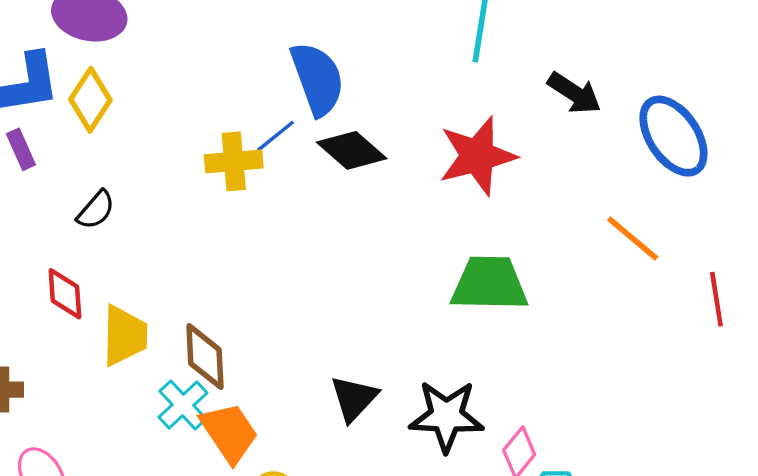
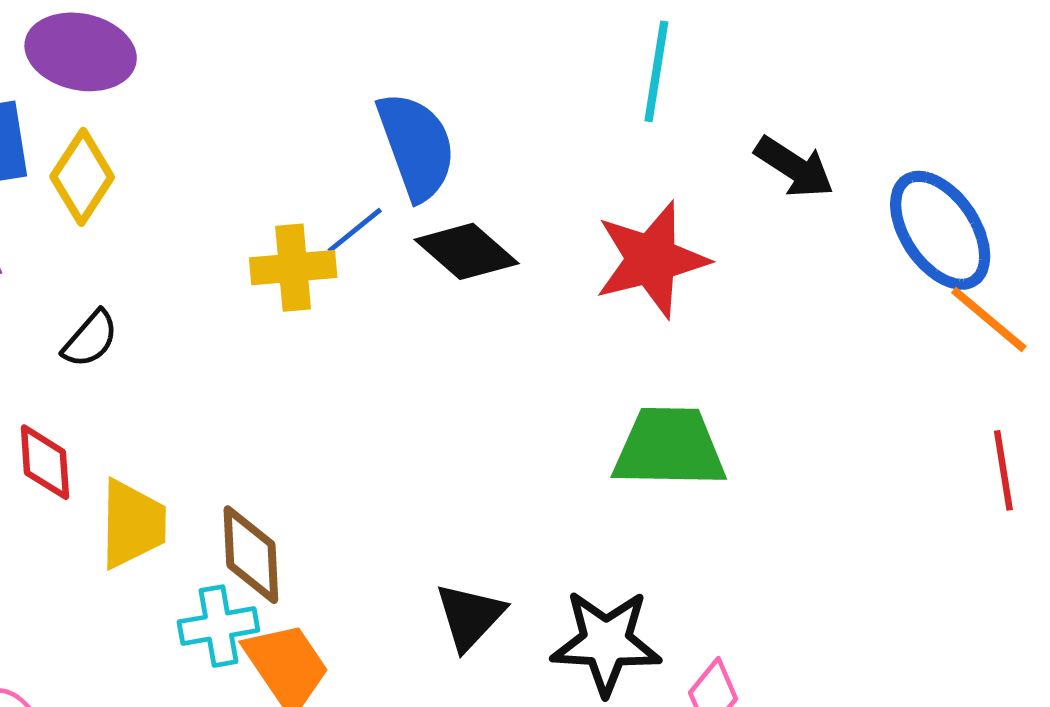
orange line: (633, 239) -> (989, 320), moved
cyan cross: (183, 405) -> (218, 626), turned 33

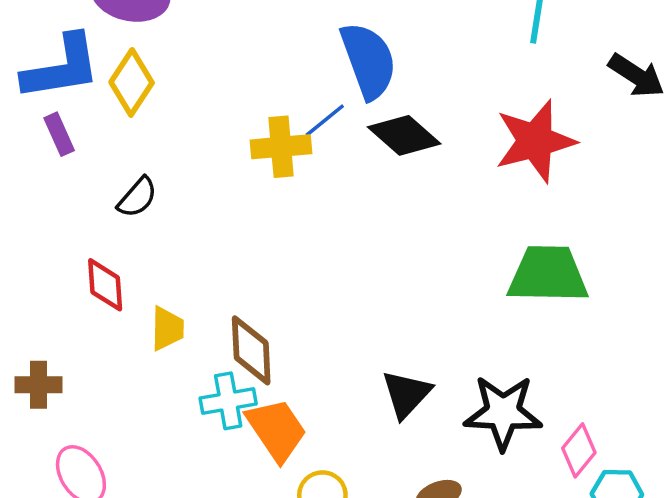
yellow trapezoid: (132, 524) -> (167, 329), size x0.7

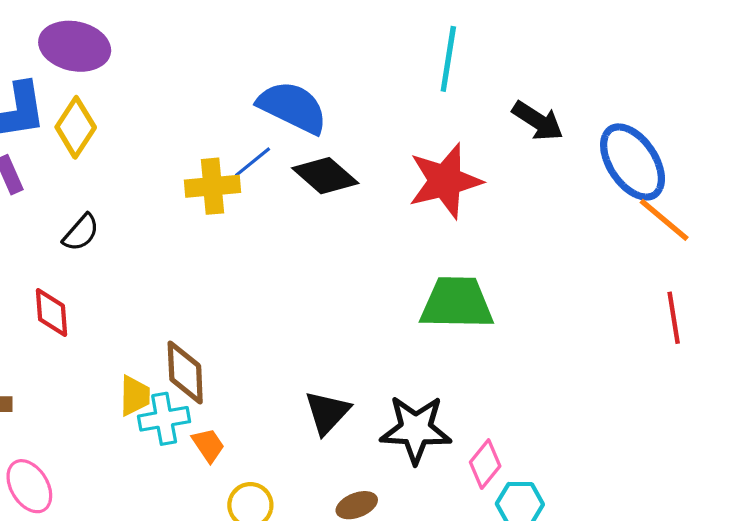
blue semicircle: (368, 61) -> (293, 107), turned -44
yellow trapezoid: (167, 329) -> (135, 396), moved
orange trapezoid: (276, 430) -> (208, 445), size x0.6

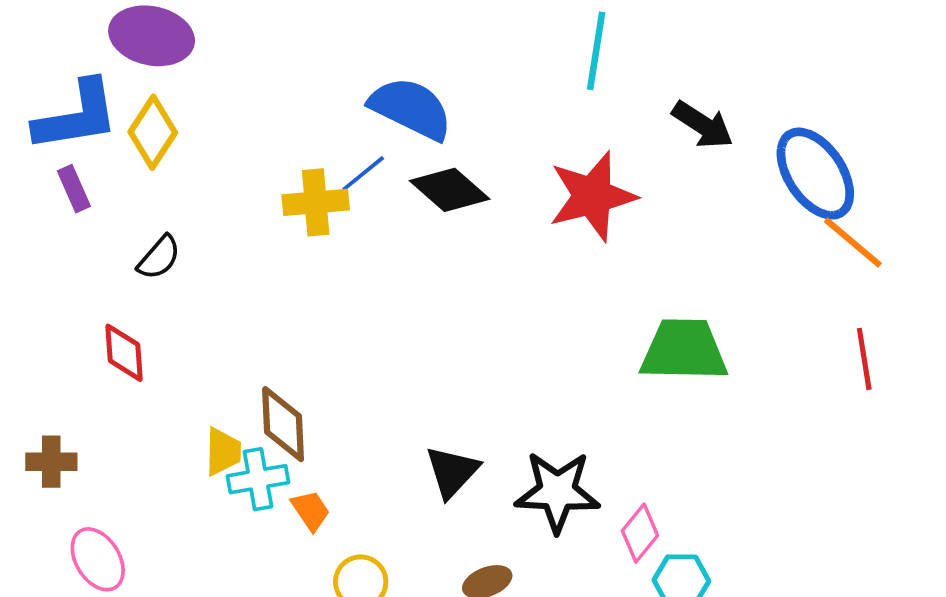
green trapezoid: (457, 303) -> (684, 350), moved

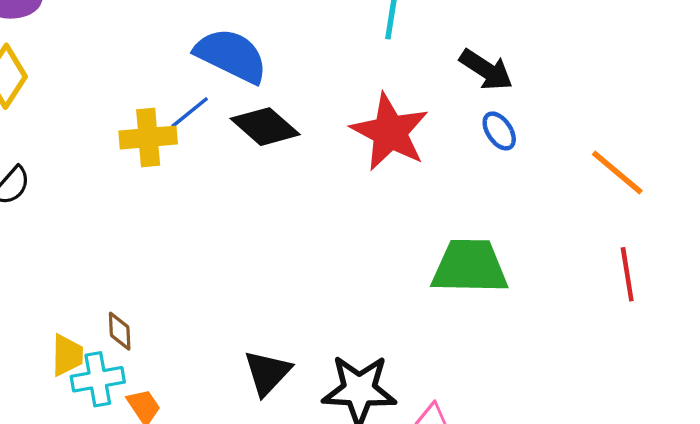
blue ellipse: (815, 174) -> (499, 131), moved, size x0.5
red star: (592, 196) -> (390, 132), turned -30
brown diamond: (283, 424) -> (120, 331), size x0.6

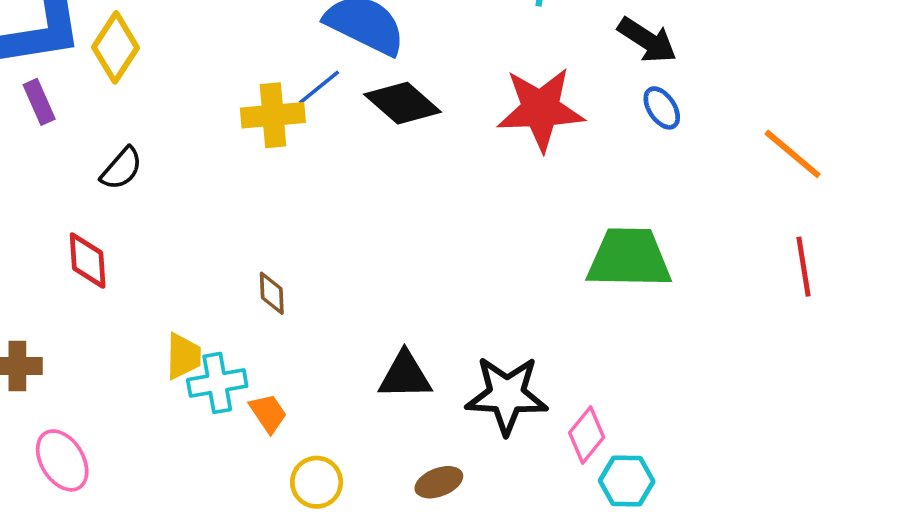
red star: (390, 132) -> (541, 109), turned -30
brown diamond: (120, 331) -> (272, 293), moved
black triangle: (267, 373) -> (405, 376), turned 46

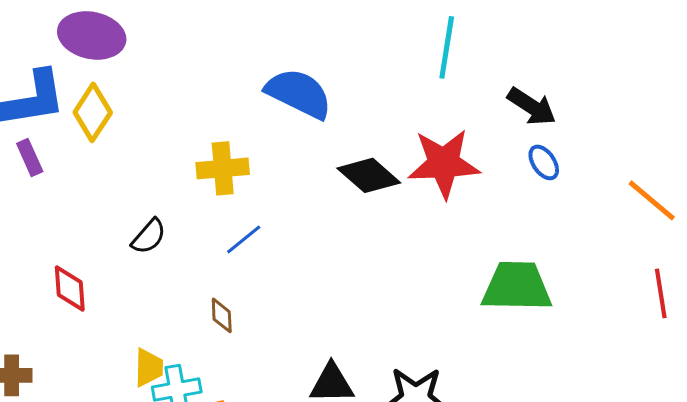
blue line: (319, 87) -> (244, 239), moved
black diamond: (403, 103) -> (369, 175), moved
black semicircle: (122, 169) -> (149, 236), moved

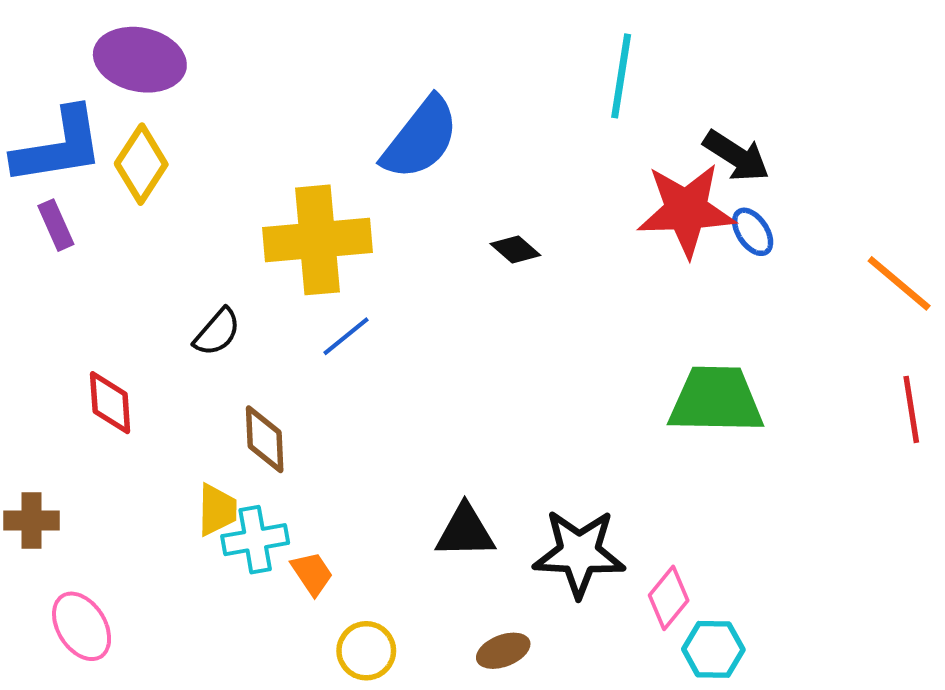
blue semicircle: (299, 93) -> (420, 138), turned 102
red star: (444, 163) -> (686, 210), moved
yellow cross: (223, 168) -> (317, 240), size x1.5
black diamond: (369, 175) -> (515, 249), size x0.6
brown diamond: (222, 315) -> (265, 439), moved, size x1.4

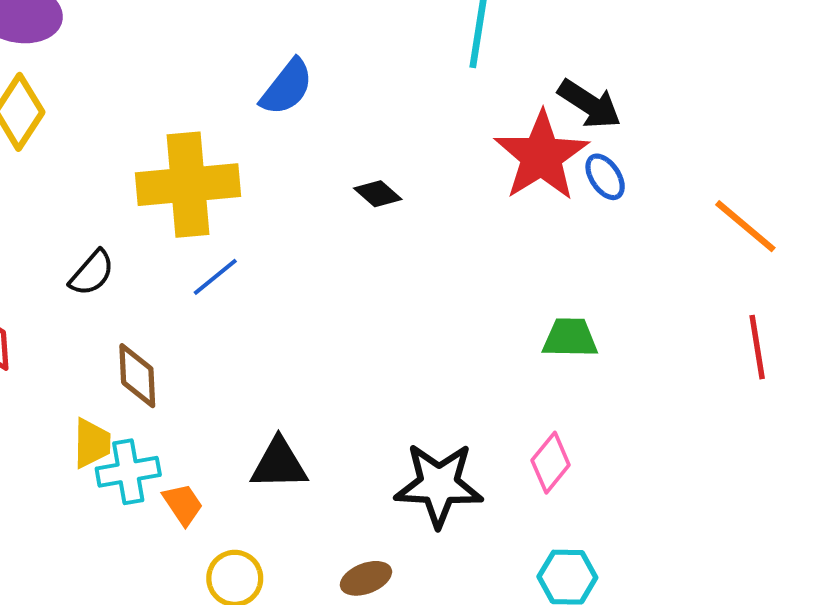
blue semicircle: (420, 138) -> (287, 87), size x0.7
red star: (686, 210) -> (541, 156), turned -30
green trapezoid: (716, 400) -> (570, 338), size x0.6
black triangle: (465, 531) -> (279, 464), moved
pink diamond: (669, 598) -> (551, 463), moved

